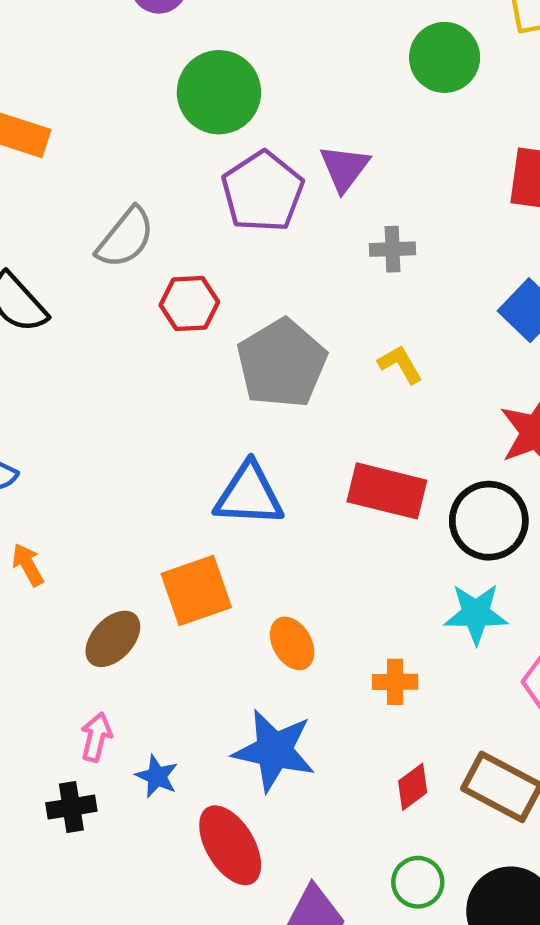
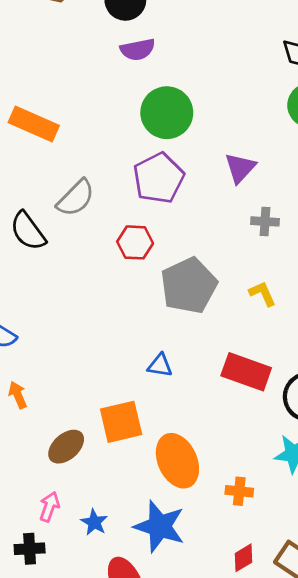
purple pentagon: (263, 192) -> (159, 178), moved
gray semicircle: (125, 238) -> (76, 198), moved
blue triangle: (249, 495) -> (160, 365), size x0.6
orange ellipse: (292, 643) -> (177, 461), size x1.6
blue star: (157, 776) -> (94, 522), moved

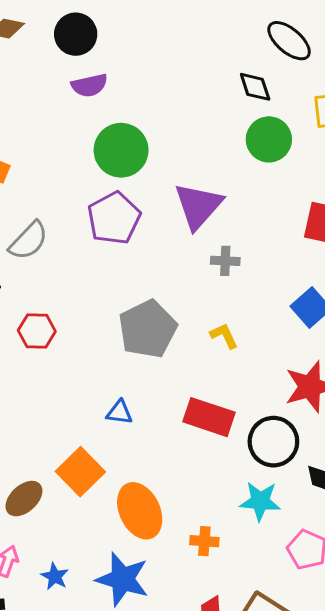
purple triangle: (240, 168) -> (198, 206), size x1.5
red hexagon: (135, 242) -> (37, 331), moved
orange square: (121, 422) -> (80, 472), turned -30

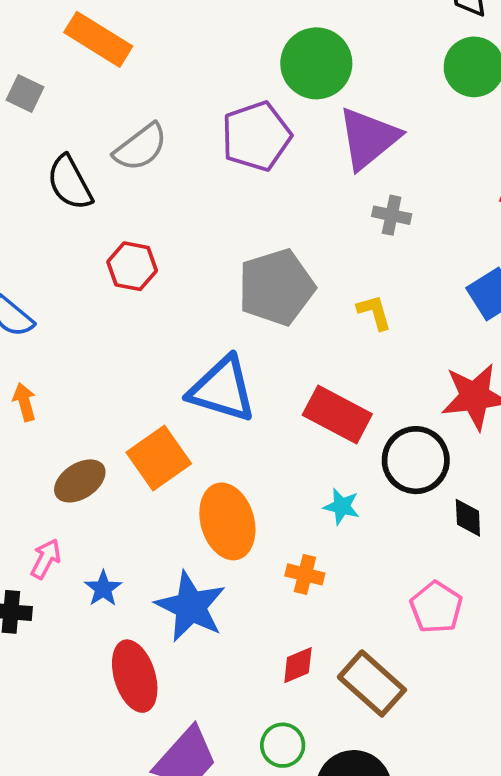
green circle: (121, 150) -> (316, 63), moved
blue triangle: (120, 412) -> (222, 389), size x2.0
cyan star: (260, 501) -> (342, 506), moved, size x0.7

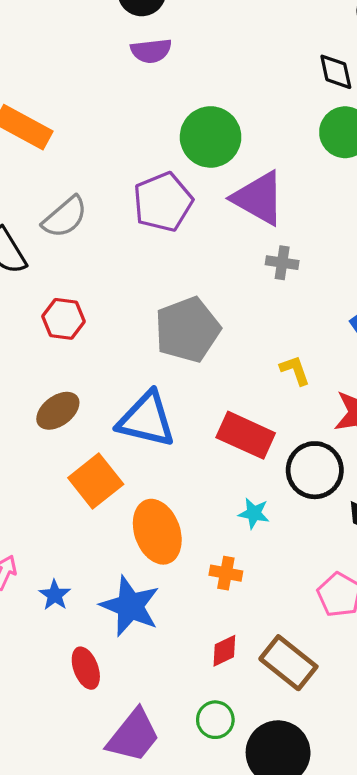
purple triangle: (368, 138) -> (259, 198), turned -48
yellow L-shape: (374, 312) -> (295, 370), moved
brown ellipse: (80, 481) -> (58, 411), moved
red ellipse: (135, 676) -> (86, 668), size x0.7

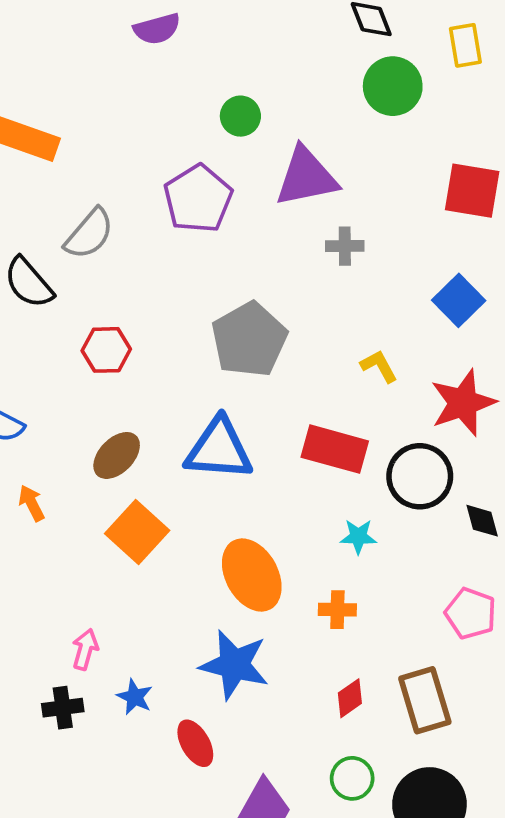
green circle: (211, 137) -> (240, 116), size x0.6
purple triangle: (259, 198) -> (306, 177), turned -32
orange square: (96, 481) -> (137, 532), moved
blue star: (55, 595) -> (135, 697), moved
brown rectangle: (288, 663) -> (425, 700), turned 44

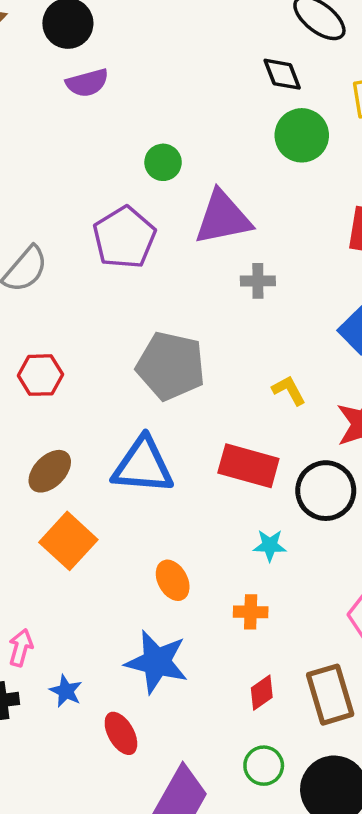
gray pentagon: (249, 340) -> (171, 366), turned -30
orange ellipse: (252, 575) -> (173, 580), size x0.6

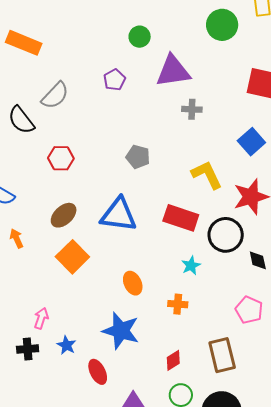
purple pentagon: (124, 238) -> (114, 80), size x0.6
gray pentagon: (171, 366) -> (138, 157), size x0.6
yellow L-shape: (289, 390) -> (207, 175), size x1.6
cyan star: (270, 545) -> (191, 265), turned -30
red diamond: (262, 693) -> (173, 360), moved

